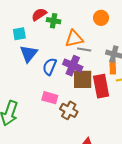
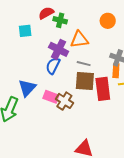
gray line: (84, 49) -> (84, 64), moved
blue triangle: (29, 54) -> (27, 88), moved
purple cross: (73, 66) -> (59, 49), moved
brown cross: (69, 110) -> (64, 101), moved

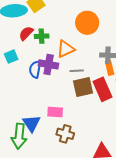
orange circle: (108, 21) -> (87, 23), size x1.5
blue semicircle: (53, 66) -> (35, 69), moved
blue triangle: (27, 88) -> (31, 123), moved
brown cross: (64, 101) -> (65, 134), moved

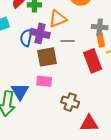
brown square: (83, 87) -> (47, 57), moved
brown cross: (65, 134) -> (70, 102), moved

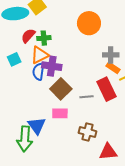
orange triangle: (58, 19) -> (40, 55), moved
orange rectangle: (101, 40) -> (113, 68), turned -40
gray line: (68, 41) -> (86, 97), moved
brown square: (47, 57) -> (61, 89), turned -30

